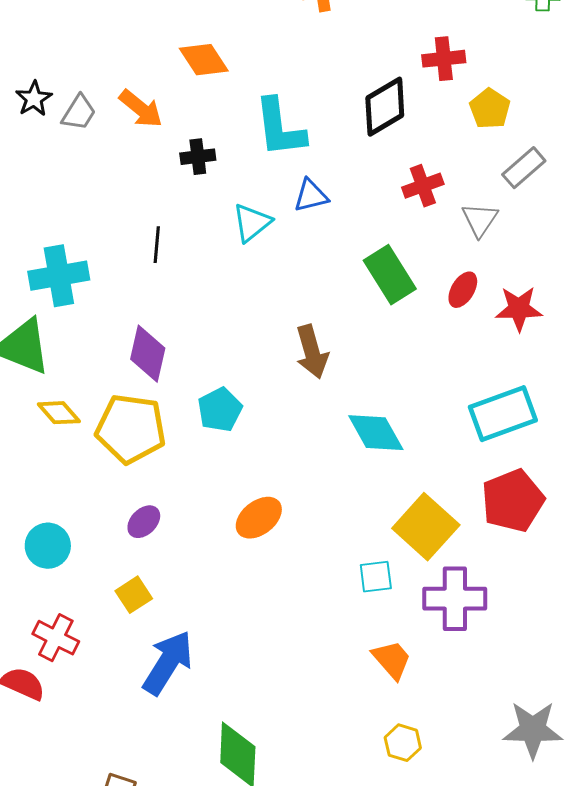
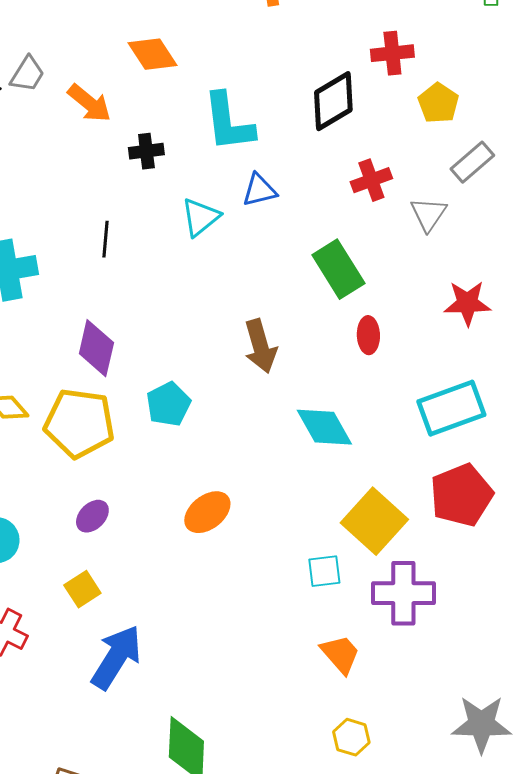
gray trapezoid: (79, 113) -> (27, 74), moved
red ellipse: (463, 290) -> (368, 335), moved, turned -33

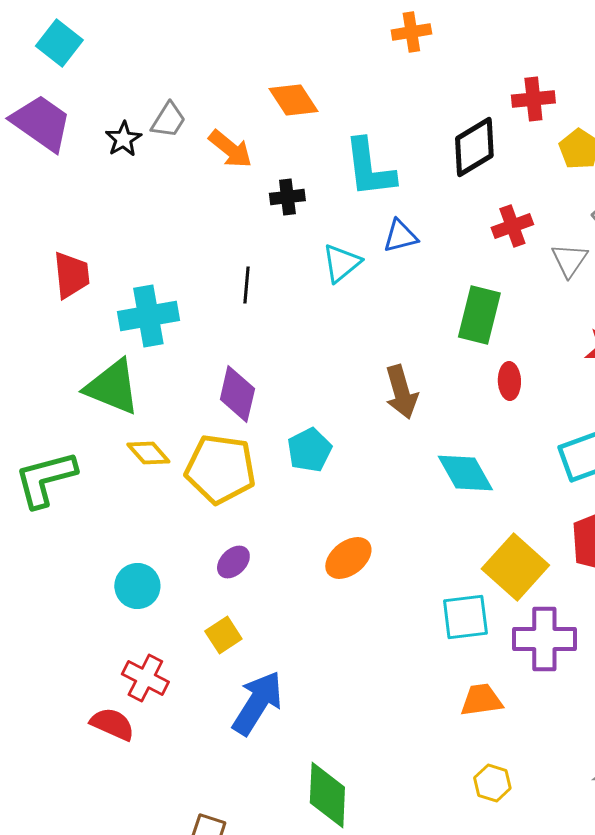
green rectangle: (338, 269) -> (479, 315), turned 46
cyan square: (324, 571) -> (465, 617), size x1.4
orange trapezoid: (340, 654) -> (481, 700), turned -57

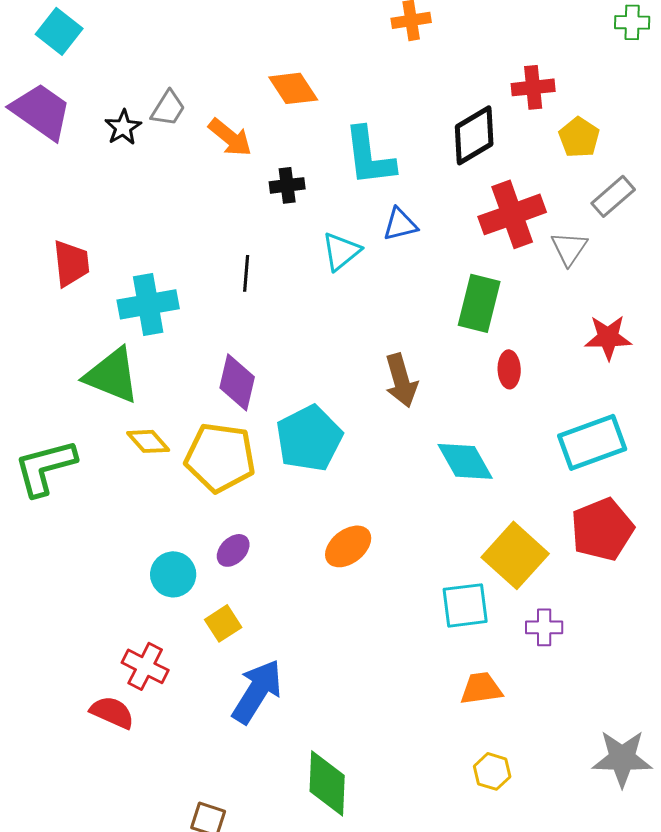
red cross: (512, 226) -> (512, 214), size x1.6
cyan pentagon: (309, 450) -> (309, 438), size x1.5
cyan circle: (137, 586) -> (173, 574), moved
purple cross: (544, 639) -> (544, 627), size x0.6

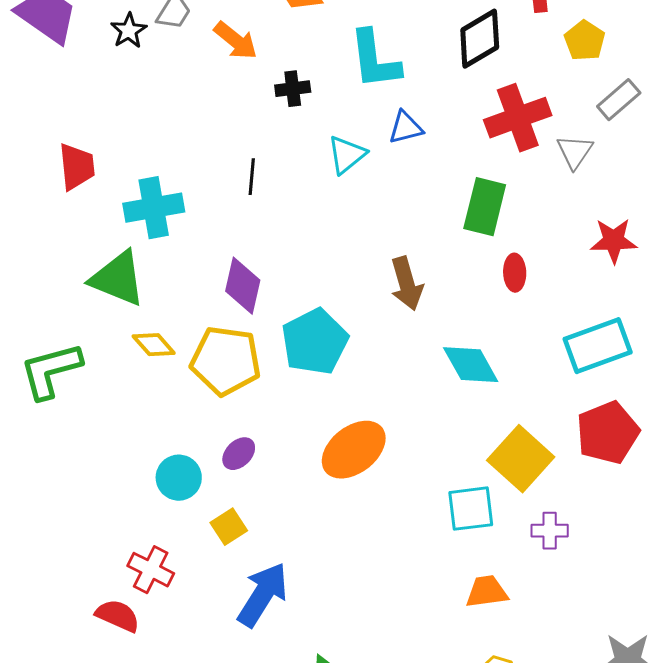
orange ellipse: (348, 546) -> (354, 450), size x1.4

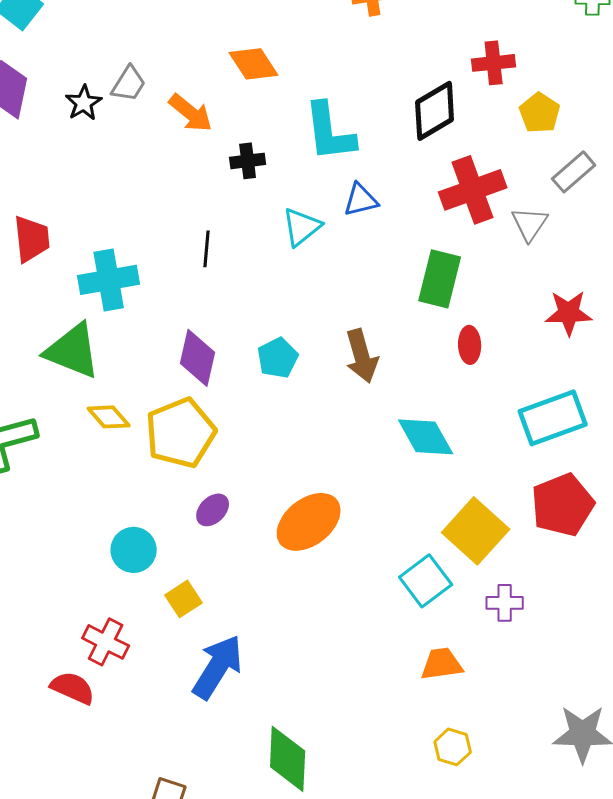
cyan pentagon: (315, 342) -> (278, 358), moved, size x0.6
yellow pentagon: (226, 361) -> (181, 433), turned -30
purple ellipse: (239, 454) -> (213, 510), moved
cyan square: (471, 509) -> (426, 581), turned -30

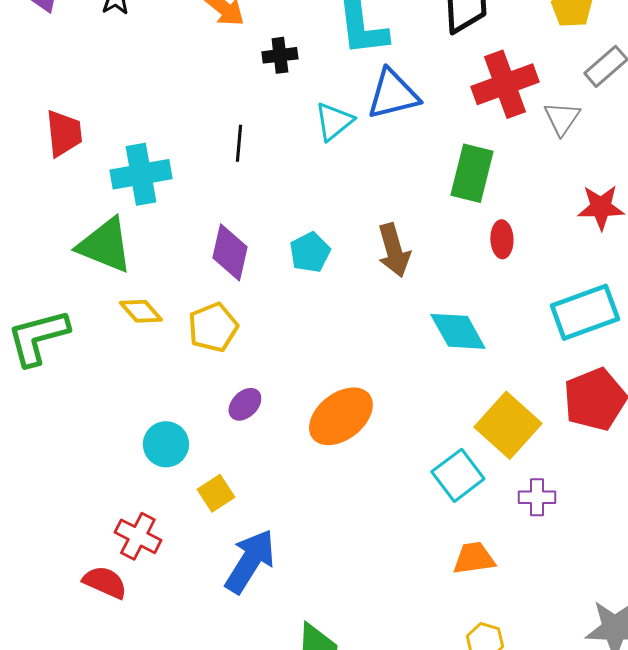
blue triangle: (361, 200) -> (393, 94), size x1.5
yellow pentagon: (181, 433) -> (213, 327), size x0.7

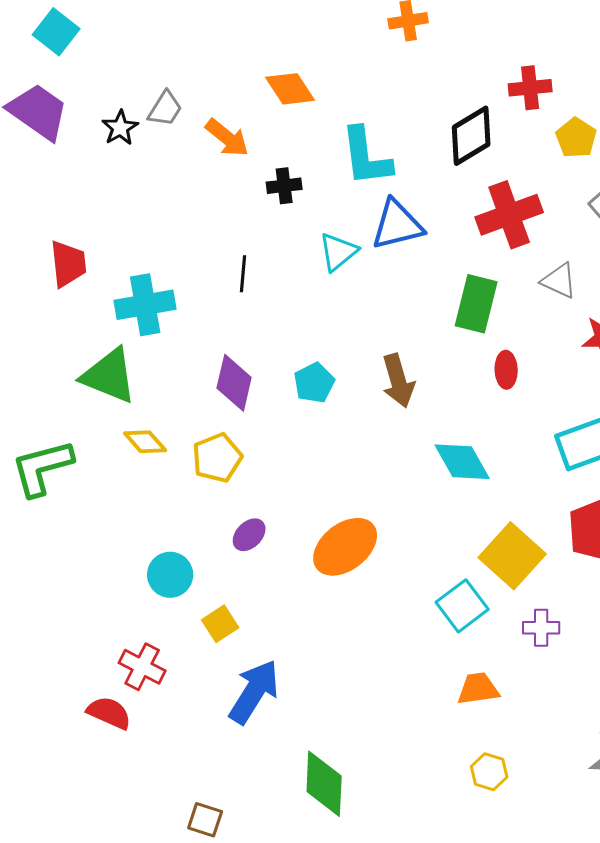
gray triangle: (562, 118) -> (559, 281), moved, turned -39

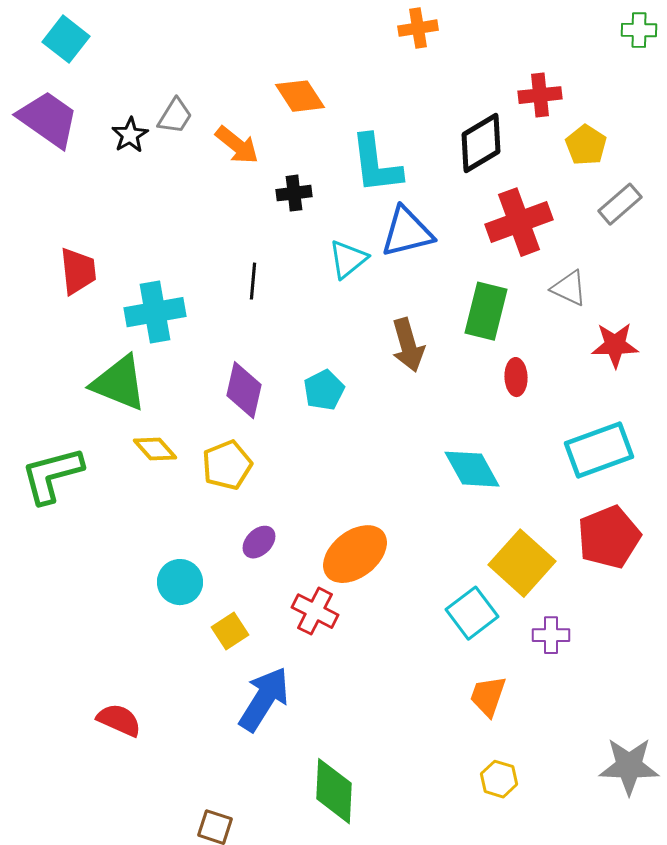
brown arrow: (398, 381) -> (408, 345), moved
red cross: (142, 667) -> (315, 611), moved
orange trapezoid: (478, 689) -> (488, 696), turned -63

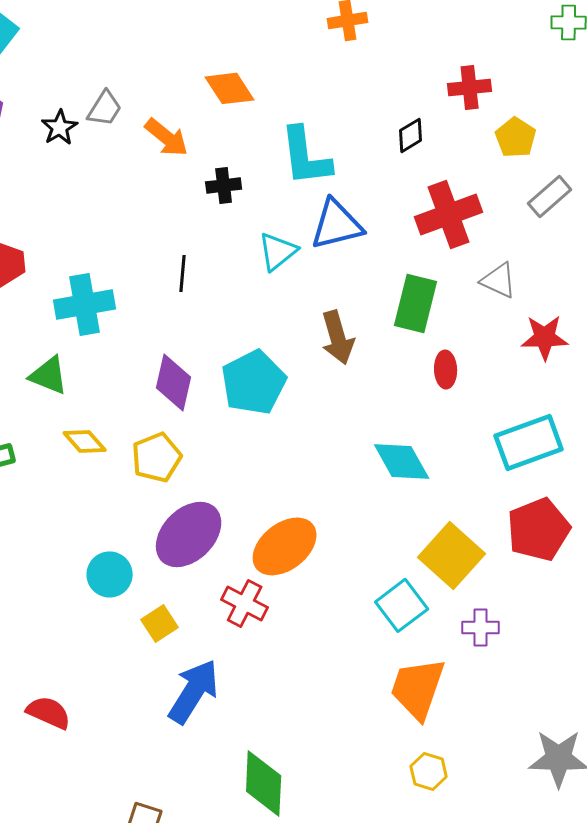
black diamond: (481, 143) -> (411, 135), size x0.6
green triangle: (119, 383) -> (49, 375), size x0.7
cyan pentagon: (324, 390) -> (254, 382), size x1.6
purple ellipse: (259, 542) -> (189, 534), size x2.0
orange trapezoid: (488, 696) -> (418, 688), size x1.5

